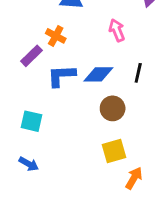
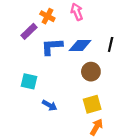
pink arrow: (117, 30) -> (77, 12), moved
blue arrow: (29, 164) -> (50, 105), moved
orange arrow: (134, 178) -> (96, 127), moved

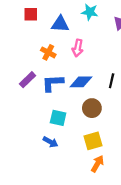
pink arrow: (77, 12) -> (78, 48), turned -147
purple rectangle: (29, 31) -> (27, 80), moved
cyan square: (29, 81) -> (58, 118), moved

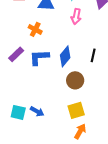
pink arrow: (78, 48) -> (76, 16), moved
blue diamond: (81, 82) -> (65, 56), turned -50
cyan square: (58, 118) -> (18, 112), moved

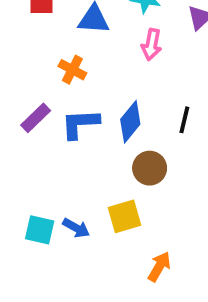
yellow square: (76, 110) -> (125, 216), moved

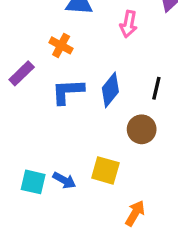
purple rectangle: (36, 118) -> (22, 73), moved
brown circle: (150, 168) -> (142, 129), moved
yellow square: (125, 216) -> (105, 170), turned 32

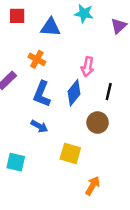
pink arrow: (128, 24) -> (88, 67), moved
blue L-shape: (68, 91) -> (42, 94), turned -65
blue arrow: (64, 180) -> (39, 126), moved

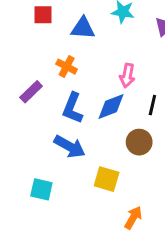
blue diamond: (74, 93) -> (111, 107), turned 30
blue arrow: (39, 126) -> (70, 147), size x1.5

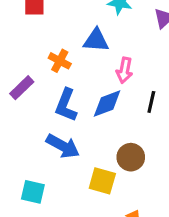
blue triangle: (83, 28) -> (96, 40), moved
brown circle: (139, 142) -> (131, 157), moved

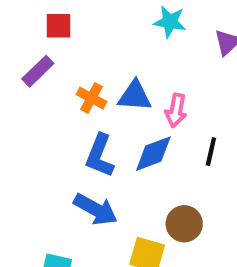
blue triangle: (96, 40) -> (135, 96), moved
purple rectangle: (22, 88) -> (38, 71), moved

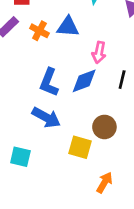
blue triangle: (135, 96) -> (68, 27), moved
orange cross: (91, 98) -> (39, 31), moved

